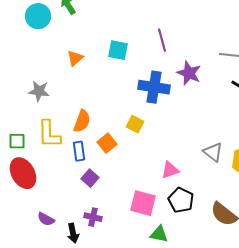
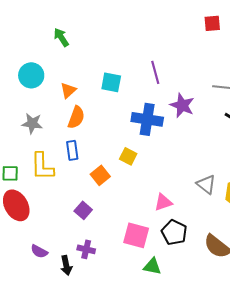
cyan circle: (38, 16) -> (31, 75), moved
orange semicircle: (82, 121) -> (76, 117), moved
blue rectangle: (79, 151) -> (72, 150), moved

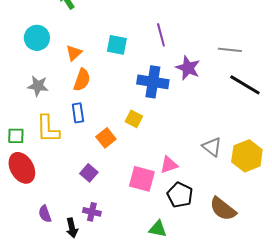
pink square: (136, 235) -> (142, 179), moved
purple semicircle: (39, 251) -> (45, 214), turned 42

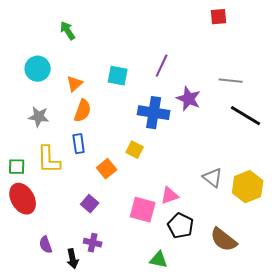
purple line: (161, 35) -> (162, 66), turned 40

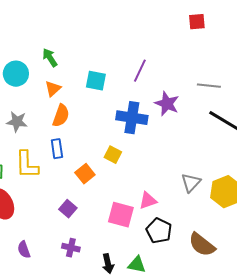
green arrow: (68, 31) -> (50, 58), moved
gray triangle: (213, 178) -> (191, 183), turned 35
black arrow: (73, 259) -> (108, 264), moved

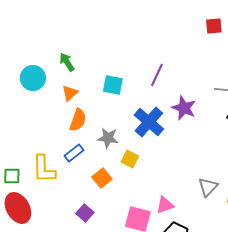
blue cross: (132, 118) -> (149, 122), turned 32
gray star: (17, 122) -> (108, 138), moved
blue rectangle: (57, 149) -> (74, 153), turned 60

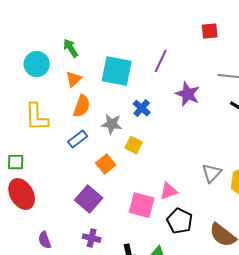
red square: (214, 26) -> (210, 31), moved
cyan square: (113, 85) -> (117, 71), size x1.5
blue cross: (149, 122) -> (142, 108), moved, size x0.6
yellow L-shape: (44, 169) -> (37, 117), moved
purple square: (85, 213) -> (89, 199), size x1.5

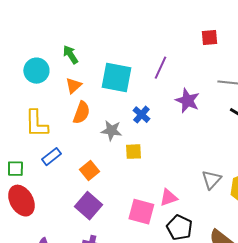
blue rectangle: (78, 139) -> (51, 157), moved
yellow square: (134, 145) -> (133, 152), turned -30
orange square: (106, 164) -> (89, 171), moved

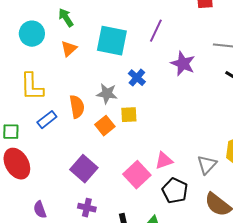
orange semicircle: (81, 113) -> (77, 107), moved, turned -30
orange square: (89, 171) -> (105, 126), moved
gray triangle: (211, 180) -> (207, 165), moved
pink square: (141, 212) -> (137, 175), turned 32

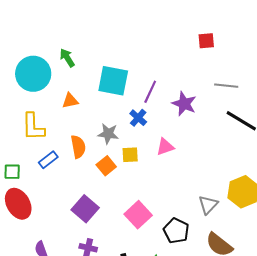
purple line: (156, 31) -> (150, 92), moved
cyan circle: (32, 34) -> (33, 74), size x1.4
orange triangle: (69, 49) -> (70, 101), moved, turned 30
pink triangle: (164, 161) -> (165, 147), moved

